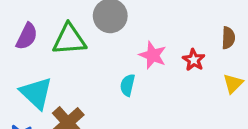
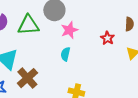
pink star: (153, 55) -> (69, 30), moved, turned 30

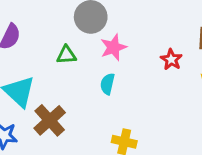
green triangle: (28, 25) -> (66, 55), moved, size x0.6

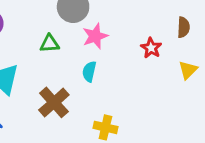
brown cross: (50, 120) -> (54, 102), moved

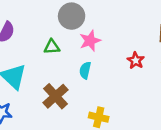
red star: (151, 48) -> (136, 60), moved

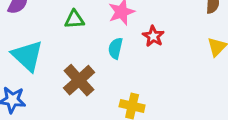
red star: (136, 60) -> (153, 36), moved

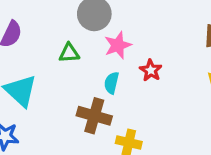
brown cross: (79, 80) -> (94, 116), moved, turned -32

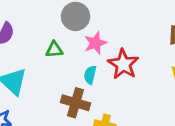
red star: (151, 70) -> (123, 64), size x1.6

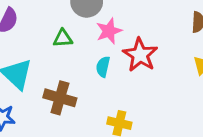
brown cross: (75, 103) -> (60, 98), moved

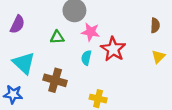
pink star: (109, 31) -> (91, 32), turned 30

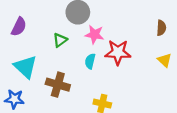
green triangle: (57, 37) -> (60, 40), turned -32
red star: (113, 49) -> (118, 52), turned -30
yellow triangle: (158, 57) -> (165, 60), turned -32

